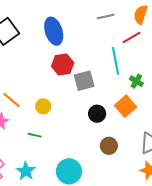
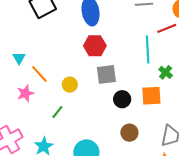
gray square: (84, 81) -> (106, 74), moved
orange square: (126, 106) -> (151, 96), turned 30
green line: (35, 135) -> (57, 112), turned -72

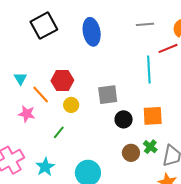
red hexagon: (95, 46) -> (62, 80), moved
green cross: (166, 72) -> (150, 147), moved
pink star: (25, 93) -> (27, 114), turned 30

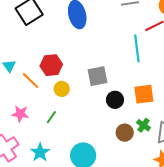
pink star: (27, 114) -> (20, 114), moved

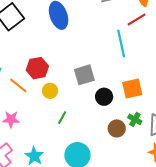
green line: (51, 117) -> (62, 118), moved

